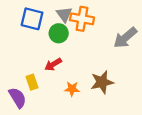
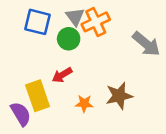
orange cross: (82, 19) -> (96, 22), turned -35
gray arrow: (125, 38) -> (146, 44), turned -100
yellow rectangle: (32, 82) -> (38, 96), size x1.6

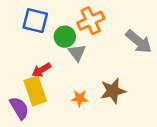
gray triangle: (75, 17) -> (77, 53), moved
red arrow: (62, 75) -> (41, 70), moved

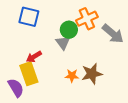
orange cross: (91, 21) -> (87, 19), moved
green circle: (65, 37) -> (69, 30), moved
orange star: (80, 98) -> (72, 76), moved

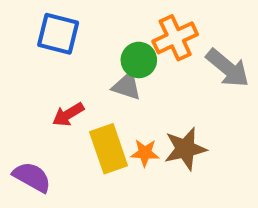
gray triangle: (63, 43) -> (127, 86), turned -35
yellow rectangle: (29, 74) -> (109, 149), moved
purple semicircle: (16, 88) -> (32, 177), turned -30

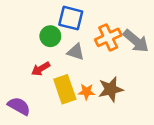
blue square: (58, 34) -> (71, 18), moved
orange cross: (175, 38) -> (108, 37), moved
green circle: (139, 60) -> (50, 36), moved

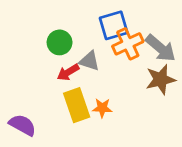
blue square: (71, 18) -> (114, 25), moved, turned -30
red arrow: (41, 69) -> (68, 72), moved
brown star: (111, 89) -> (161, 79), moved

